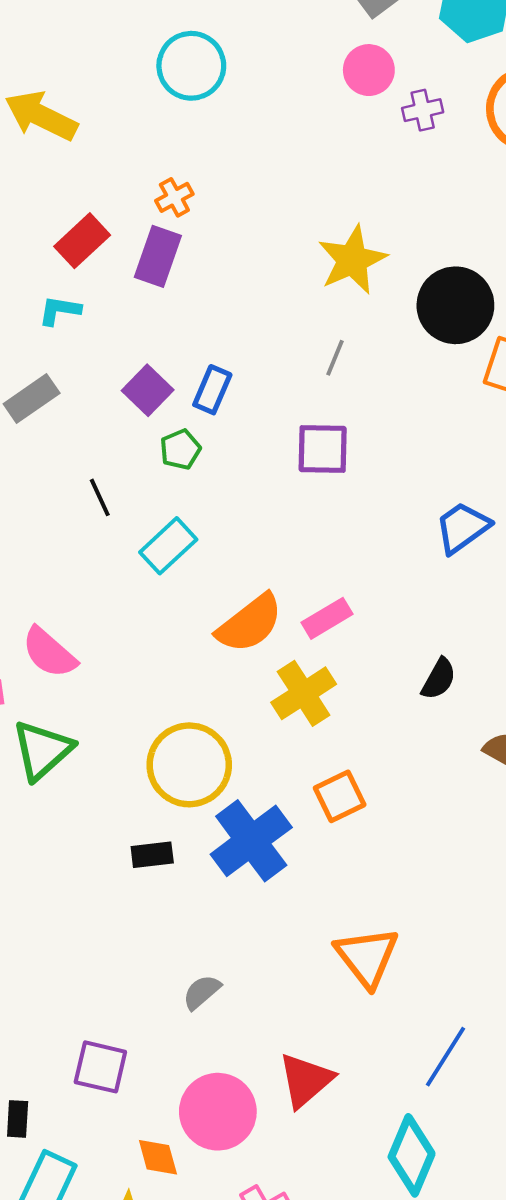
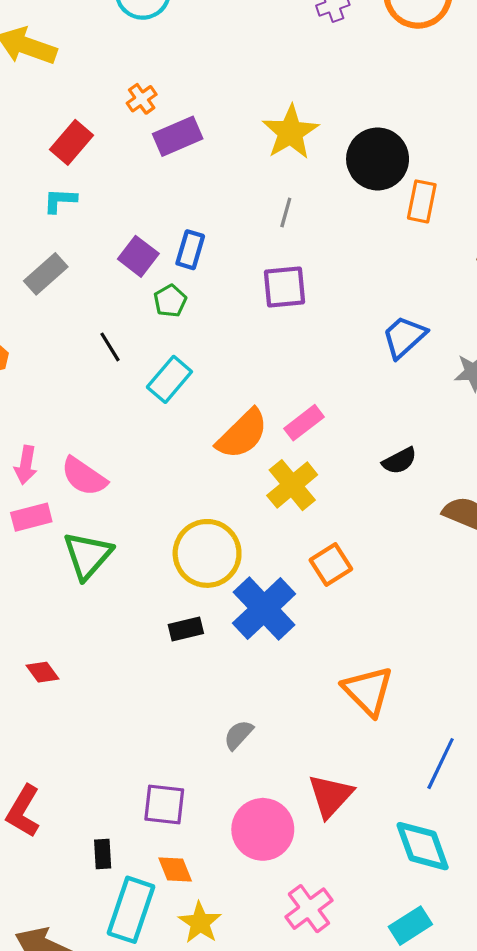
purple rectangle: (158, 256) -> (178, 136), moved, turned 54
black semicircle: (439, 679) -> (399, 461), turned 40
cyan diamond: (412, 1155) -> (423, 846), turned -36
orange diamond: (158, 1157) -> (175, 869), moved

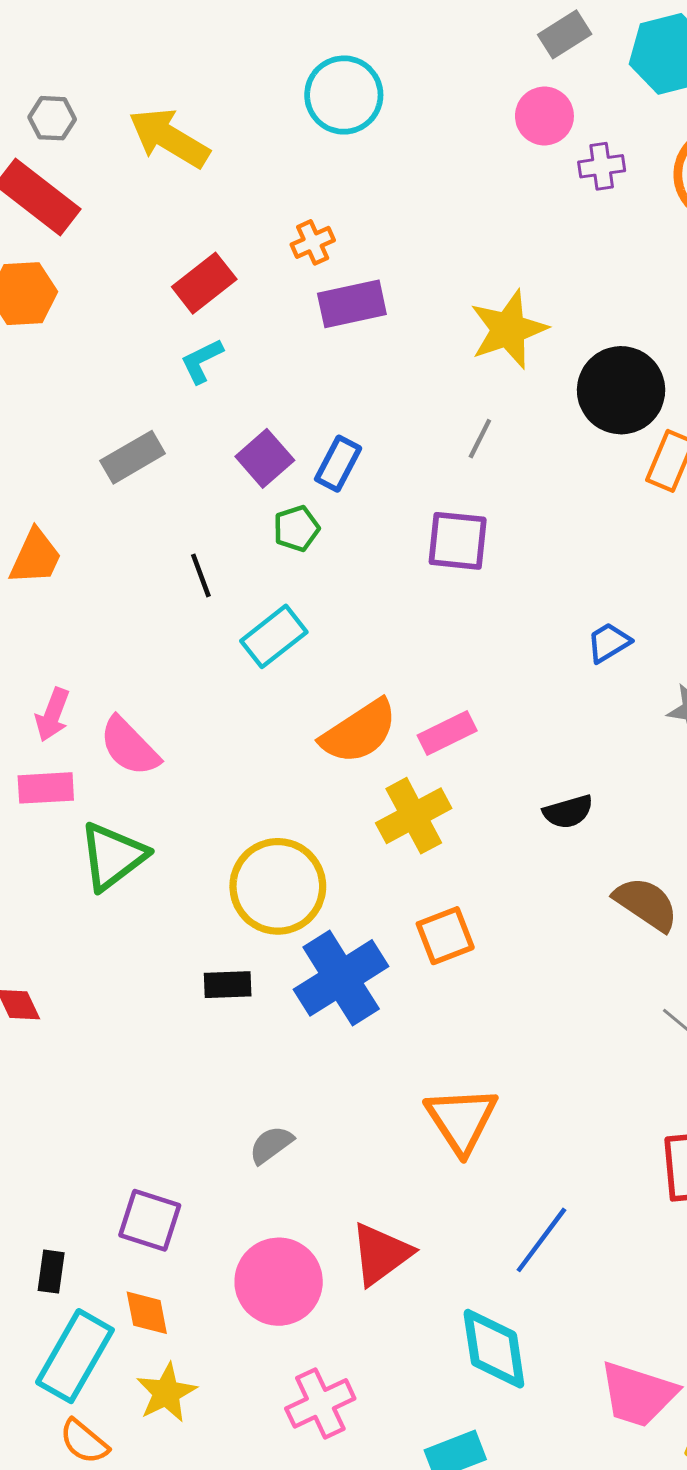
cyan L-shape: (60, 200) -> (202, 361), moved, turned -40
blue trapezoid: (404, 337) -> (609, 643), size x0.7

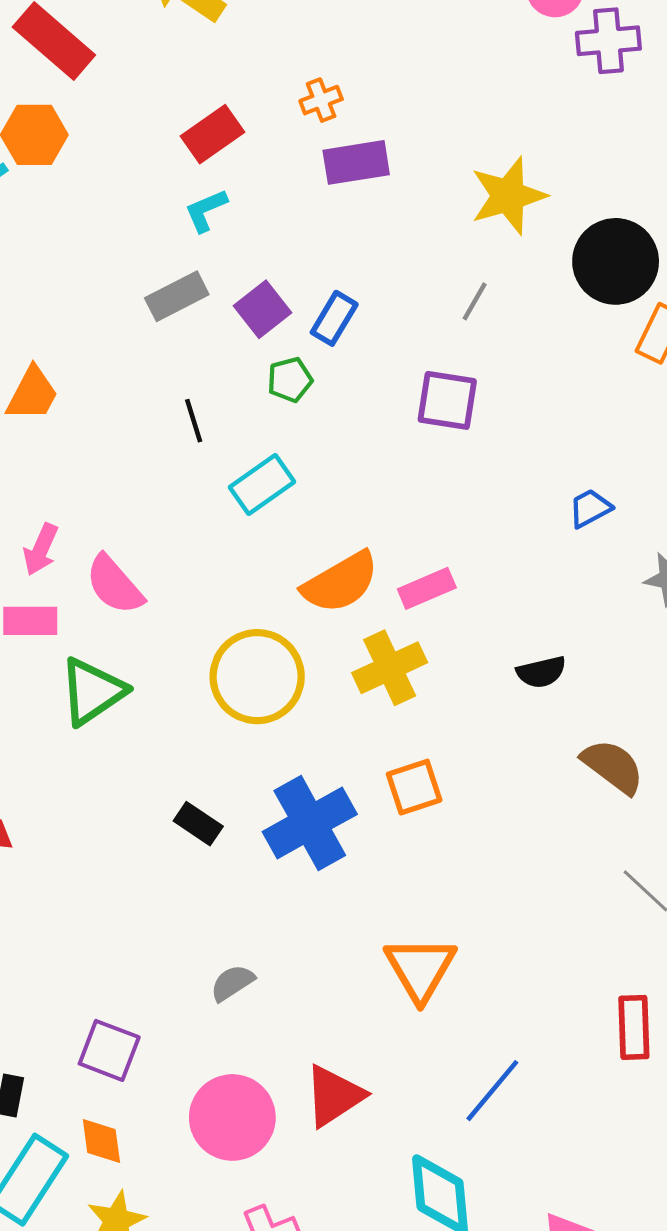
purple cross: (602, 166) -> (608, 41), size x1.4
gray rectangle: (133, 457) -> (177, 296), moved
yellow circle: (278, 886) -> (257, 677), moved
black rectangle: (228, 985) -> (198, 824), turned 33

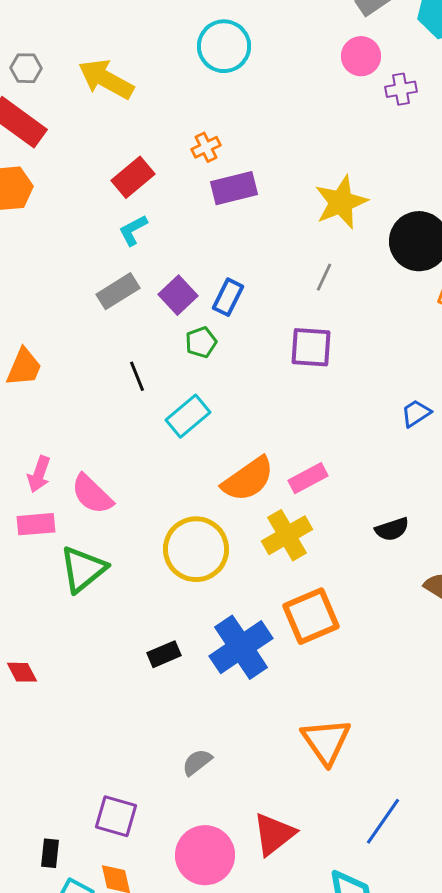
purple cross: (608, 41) -> (401, 89), size x0.7
orange square: (414, 787) -> (311, 616), size x1.4
black rectangle: (198, 824) -> (164, 654), turned -52

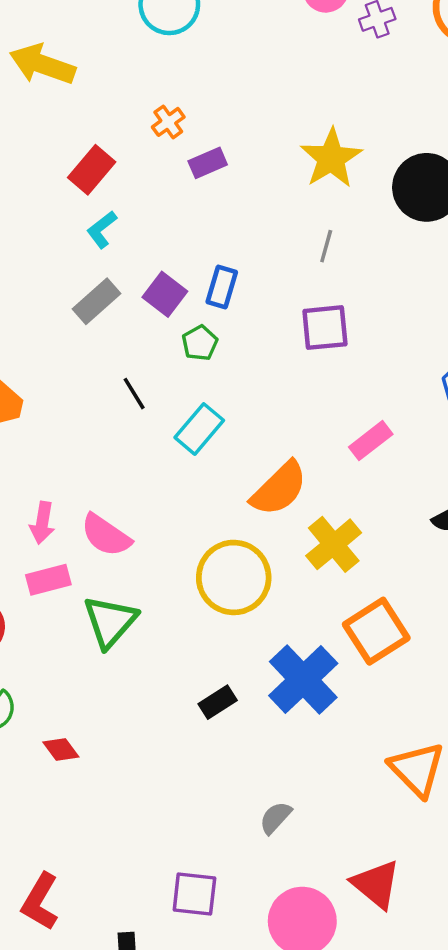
purple rectangle: (234, 188) -> (208, 163), size x0.7
pink rectangle: (308, 478) -> (371, 441), moved
red triangle: (274, 834) -> (376, 884), turned -33

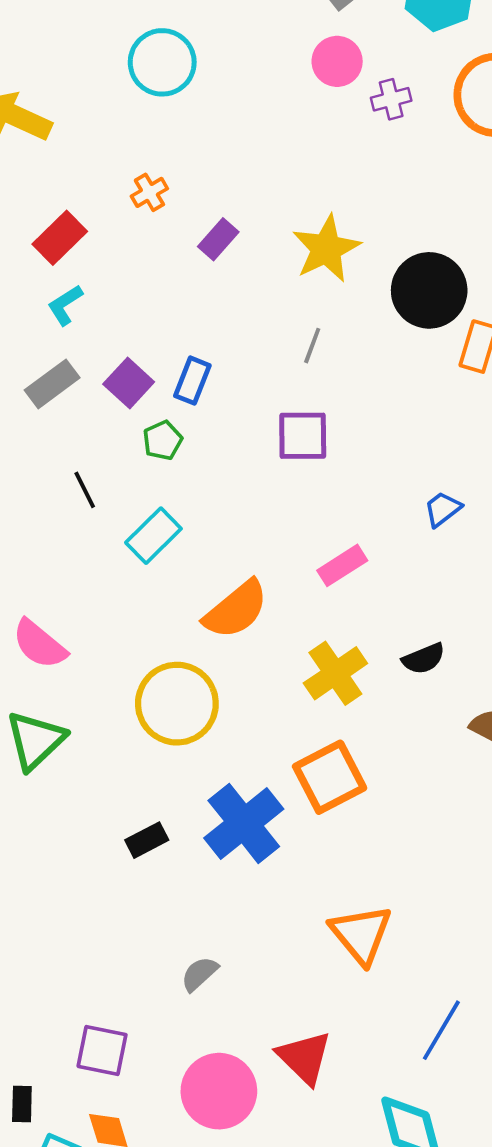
purple rectangle: (208, 163) -> (218, 239), moved, turned -30
yellow cross: (334, 544) -> (335, 673), moved

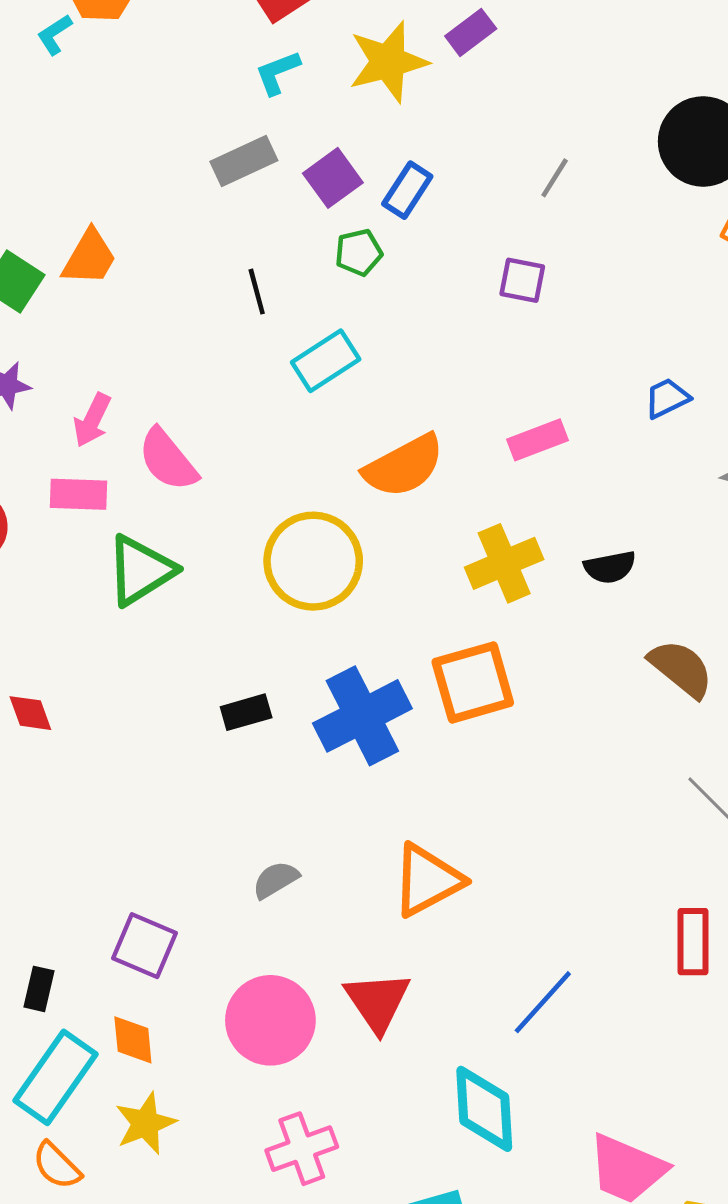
yellow star: (326, 249) -> (388, 62), moved
purple square: (303, 436) -> (522, 280), size x0.7
orange triangle: (361, 934) -> (427, 880), moved, turned 30

